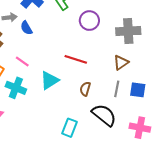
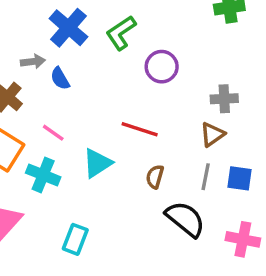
gray cross: (128, 31) -> (224, 99), moved, size x0.7
cyan rectangle: (69, 128) -> (75, 239), moved

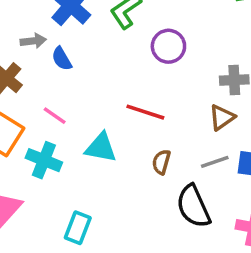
cyan triangle: (97, 163) -> (101, 148), turned 44
gray line: (206, 177) -> (215, 162), turned 60
black semicircle: (185, 219) -> (193, 206), turned -153

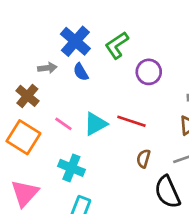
blue semicircle: (62, 59) -> (81, 72), moved
cyan triangle: (101, 148) -> (95, 124), moved, turned -40
cyan cross: (44, 160) -> (71, 168), moved

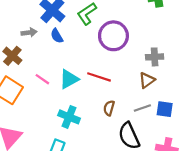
purple circle: (149, 72) -> (113, 36), size x1.4
cyan cross: (71, 168) -> (69, 117), moved

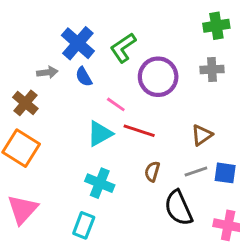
gray cross: (155, 57) -> (212, 69), moved
pink line: (42, 79) -> (116, 104), moved

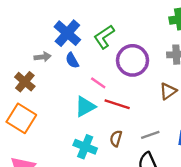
brown triangle: (202, 135) -> (168, 91), moved
brown semicircle: (152, 171) -> (116, 138), moved
gray line: (196, 171) -> (150, 135), moved

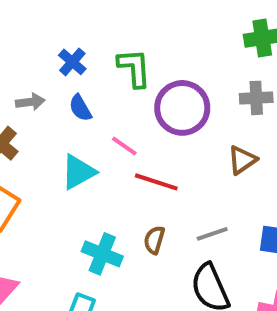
blue cross: (67, 33) -> (72, 62), size x0.6
green L-shape: (104, 37) -> (134, 68), turned 120
cyan triangle: (85, 107) -> (78, 172), moved

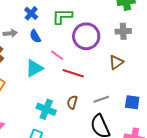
green L-shape: (134, 68) -> (62, 16), turned -85

